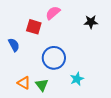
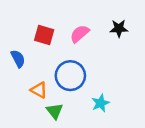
pink semicircle: (53, 13) -> (80, 34), moved
orange triangle: (24, 83) -> (39, 90), moved

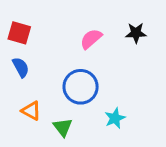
red square: (44, 35) -> (19, 33), moved
orange triangle: (39, 90) -> (31, 111), moved

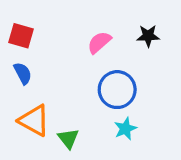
blue circle: (81, 87) -> (117, 90), moved
orange triangle: (31, 111) -> (34, 121), size x1.5

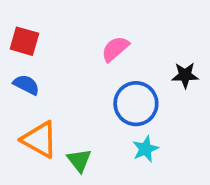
black star: (148, 36) -> (185, 75), moved
blue semicircle: (23, 73) -> (26, 85), turned -35

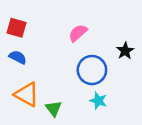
black star: (185, 75) -> (125, 51), turned -30
cyan star: (145, 149) -> (98, 101), turned -30

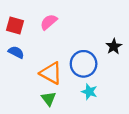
pink semicircle: (78, 33) -> (49, 22), moved
orange triangle: (27, 94) -> (51, 73), moved

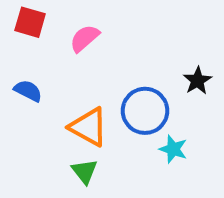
red square: (15, 25) -> (30, 22), moved
cyan star: (89, 92) -> (173, 149), moved

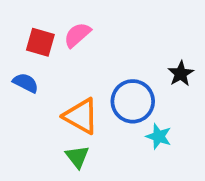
red square: (30, 22) -> (40, 42), moved

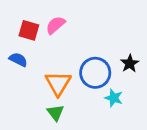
black star: (181, 74) -> (130, 64), moved
orange triangle: (81, 116) -> (58, 83), turned 32

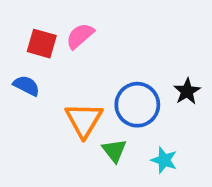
cyan star: (114, 98) -> (164, 160), moved
green triangle: (55, 113) -> (114, 151), moved

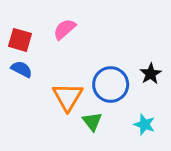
red square: (42, 44) -> (20, 40), moved
cyan star: (164, 160) -> (144, 124), moved

